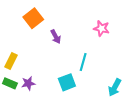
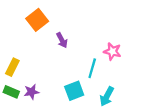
pink star: (101, 28) -> (112, 51), moved
cyan arrow: (115, 87) -> (107, 96), moved

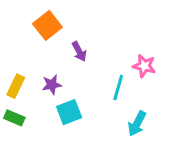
cyan square: (74, 91) -> (69, 112), moved
purple star: (31, 92) -> (52, 85), moved

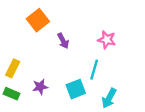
pink star: (144, 66) -> (107, 40), moved
purple star: (52, 85) -> (40, 87), moved
cyan square: (69, 112) -> (76, 89), moved

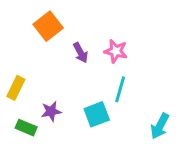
pink star: (107, 40) -> (116, 51), moved
green rectangle: (11, 94) -> (26, 128), moved
cyan arrow: (109, 98) -> (160, 126), moved

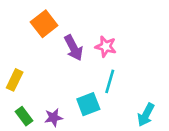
purple arrow: (81, 53) -> (74, 48), size x1.4
purple star: (51, 111) -> (53, 117), moved
green rectangle: (26, 128) -> (24, 116), turned 30

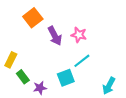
cyan line: (110, 81) -> (82, 61), turned 36
green rectangle: (24, 116) -> (23, 77), moved

